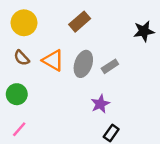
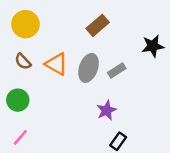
brown rectangle: (80, 22) -> (98, 25), moved
black star: (144, 31) -> (153, 46), moved

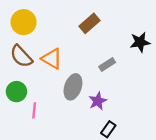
brown semicircle: (23, 61) -> (21, 56), size x1.5
gray ellipse: (89, 68) -> (73, 87), moved
pink line: (20, 137) -> (34, 110), moved, turned -35

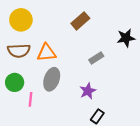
brown semicircle: (21, 56) -> (19, 51), turned -50
orange triangle: (52, 59) -> (46, 53), turned -36
gray ellipse: (73, 87) -> (52, 79), moved

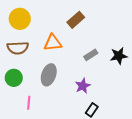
black star: (126, 38) -> (119, 56), moved
orange triangle: (46, 53) -> (53, 43), moved
pink line: (30, 99) -> (29, 103), moved

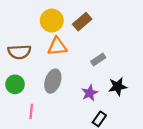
yellow circle: (20, 19) -> (52, 21), moved
black star: (119, 56) -> (118, 86), moved

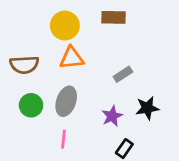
brown rectangle: (82, 22) -> (113, 17), moved, turned 42
green circle: (15, 84) -> (31, 105), moved
pink line: (31, 111) -> (63, 139), moved

